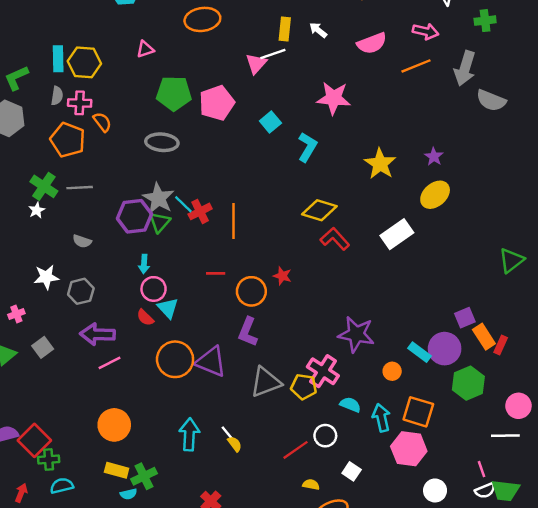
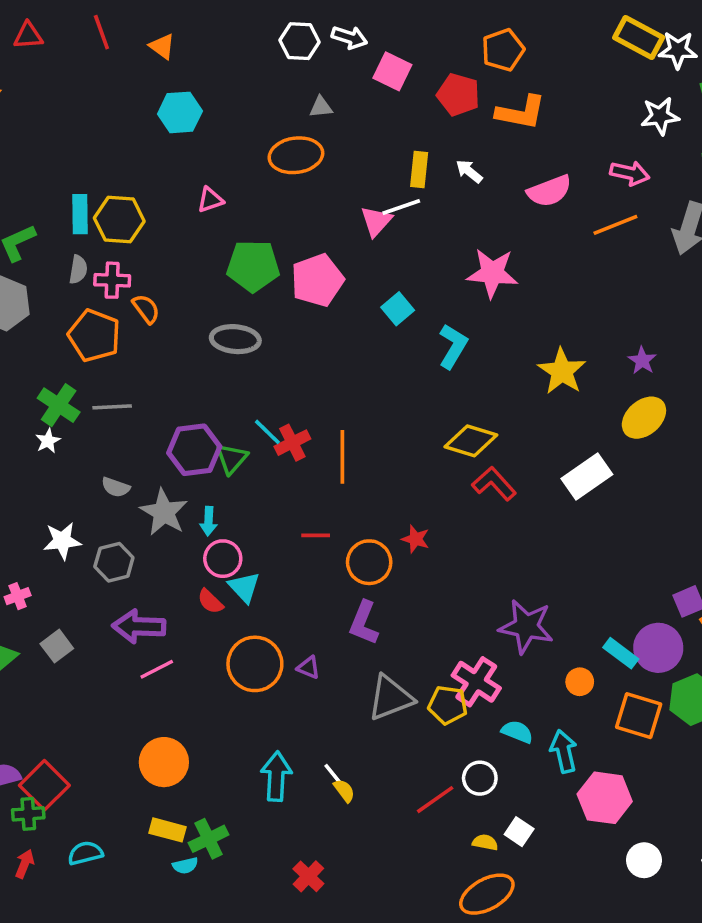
gray star: (158, 198) -> (164, 512), moved
purple triangle: (211, 362) -> (308, 667), size x0.5
orange square: (418, 412) -> (639, 716), moved
green cross: (49, 459) -> (28, 814), moved
yellow semicircle: (311, 485) -> (485, 842), moved

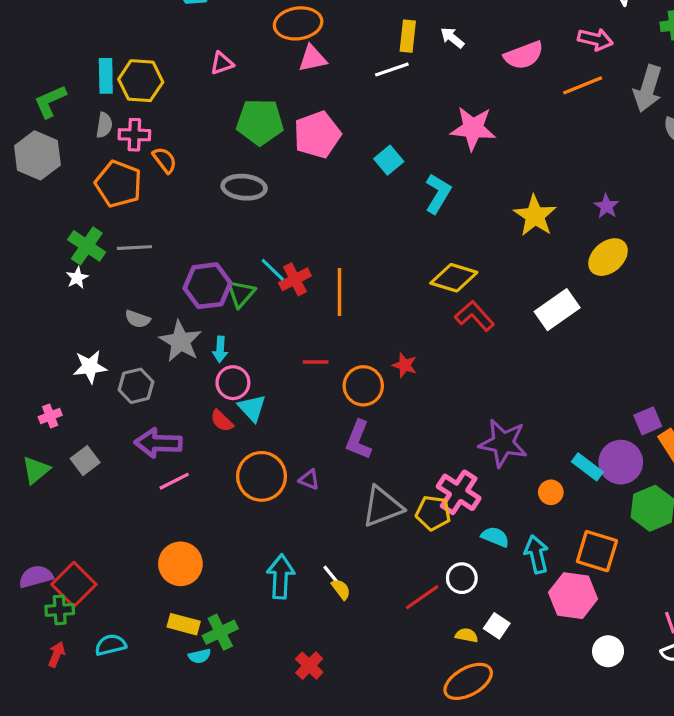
pink triangle: (376, 221) -> (312, 58), moved, turned 36
orange square: (639, 716) -> (597, 551), moved

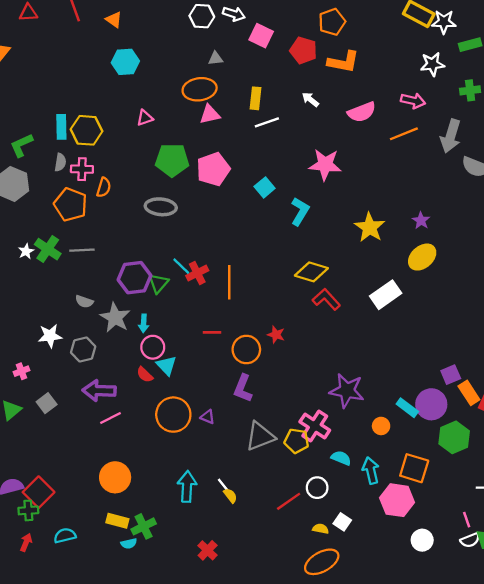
yellow rectangle: (408, 36) -> (255, 98), moved
orange semicircle: (165, 160) -> (104, 187), turned 54
white star: (77, 278) -> (26, 251), moved

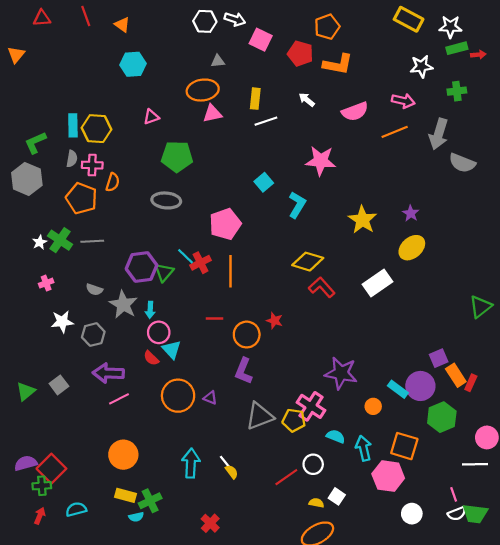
white star: (444, 22) -> (450, 27), moved
pink pentagon: (213, 169) -> (225, 224), moved
pink cross: (21, 371) -> (46, 283), moved

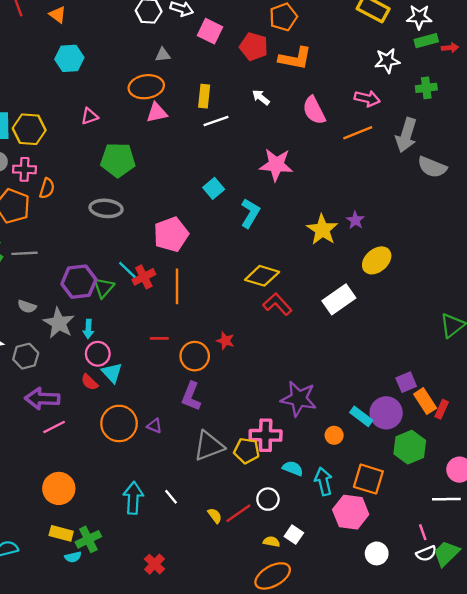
pink semicircle: (355, 111) -> (314, 110), turned 84
purple star: (411, 213) -> (355, 220), moved
pink cross: (311, 406) -> (266, 435), turned -32
yellow semicircle: (232, 472) -> (215, 516), moved
green trapezoid: (475, 514) -> (446, 553), turned 128

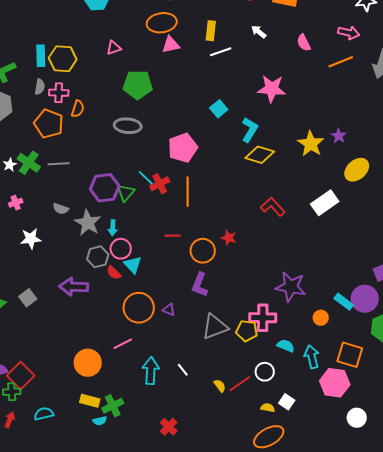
pink semicircle: (314, 110) -> (304, 43), size x0.7
yellow diamond: (262, 276) -> (260, 155), moved
gray hexagon: (26, 356) -> (98, 257), moved
pink line: (54, 427) -> (123, 344), moved

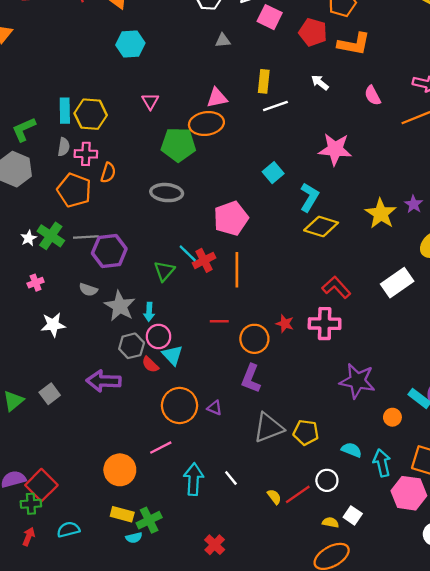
orange ellipse: (162, 23) -> (206, 124), moved
pink triangle: (114, 48) -> (150, 101), turned -42
purple hexagon: (105, 188) -> (109, 251), moved
pink cross: (263, 318) -> (325, 324), moved

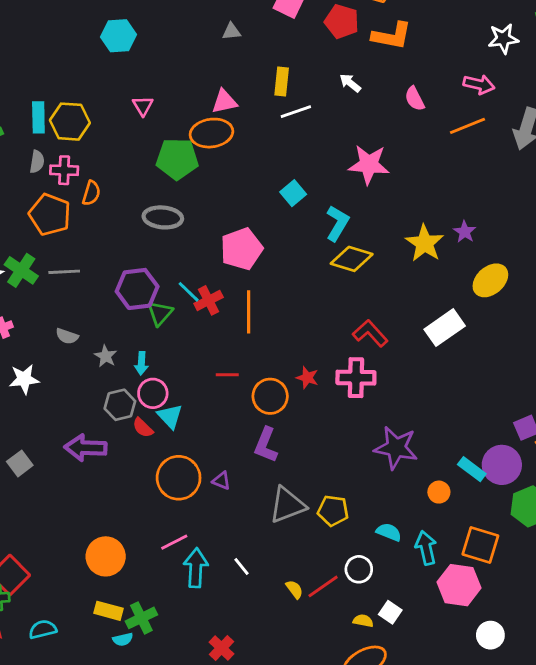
purple hexagon: (109, 251) -> (137, 289), moved
gray star: (120, 306) -> (106, 356), size x0.6
pink line: (161, 448) -> (174, 542), moved

